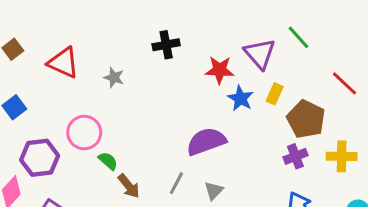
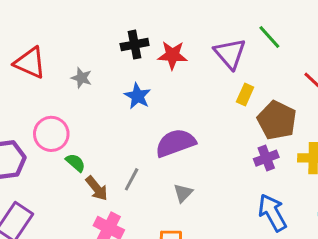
red star: (220, 70) -> (172, 55), moved
blue star: (240, 98) -> (138, 96), moved
gray line: (176, 183) -> (132, 179), moved

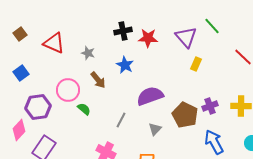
brown pentagon: (277, 120) -> (185, 115), moved
brown arrow: (97, 188) -> (98, 80), moved

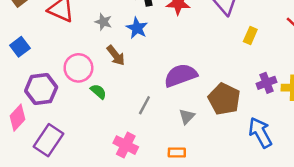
yellow rectangle: (196, 64) -> (250, 35), moved
blue star: (125, 65) -> (137, 28), moved
purple cross: (210, 106) -> (266, 83), moved

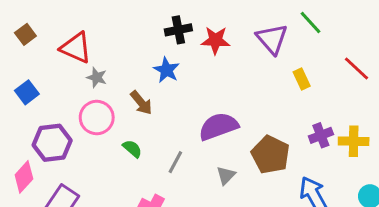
gray star: (103, 22) -> (97, 77), moved
yellow rectangle: (250, 35) -> (302, 79), turned -49
green semicircle: (98, 92) -> (132, 149), moved

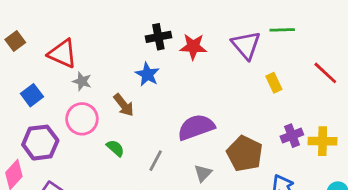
green line: (311, 22) -> (282, 30), turned -50
blue square: (27, 92) -> (32, 95), moved

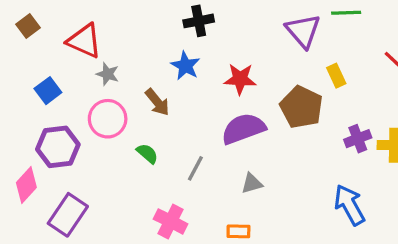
red star: (193, 47) -> (240, 79), moved
brown pentagon: (245, 154) -> (301, 107), moved
gray triangle: (203, 173) -> (252, 183), turned 30

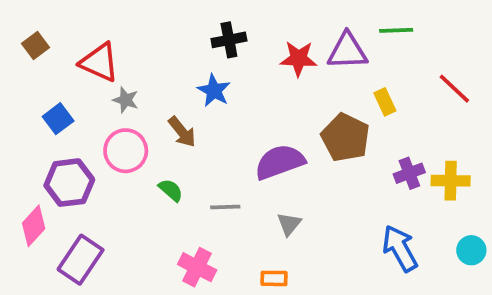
purple triangle: (303, 31) -> (347, 51), turned -51
red star: (240, 79) -> (298, 59), moved
gray line: (195, 168) -> (225, 207), turned 60
gray triangle: (252, 183) -> (289, 224), turned -35

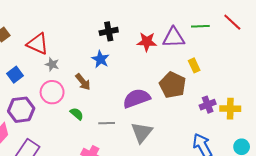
red line: (454, 89) -> (232, 22), moved
gray triangle: (289, 224) -> (142, 132), size x1.6

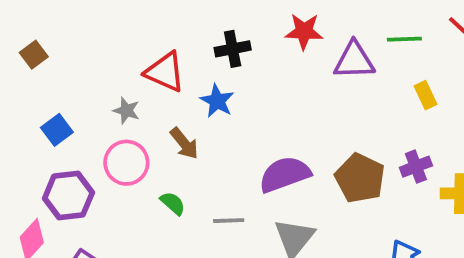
red star: (147, 42) -> (304, 31), moved
red triangle: (38, 44) -> (165, 72), moved
yellow rectangle: (194, 65) -> (426, 95), moved
brown pentagon: (173, 85) -> (360, 178), moved
purple cross: (208, 105) -> (416, 167), moved

